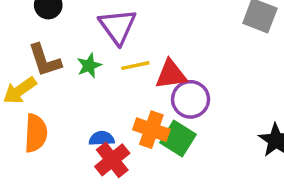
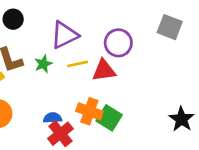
purple triangle: (118, 26) -> (64, 35), turned 40
purple circle: (191, 99) -> (118, 43), moved

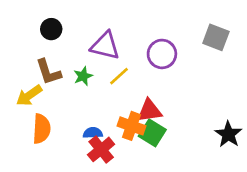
purple triangle: (64, 35) -> (105, 46), turned 40
yellow line: (78, 64) -> (119, 76), turned -30
red triangle: (104, 70) -> (149, 111), moved

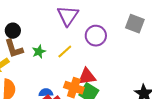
black circle: (51, 29) -> (13, 31), moved
purple triangle: (105, 46) -> (68, 16), moved, turned 50

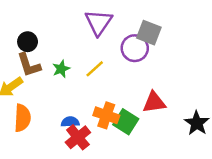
gray square: (135, 24) -> (149, 33), moved
red triangle: (87, 77) -> (154, 102), moved

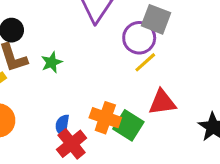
yellow line: (95, 69) -> (145, 62), moved
blue semicircle: (70, 122) -> (62, 125), turned -78

